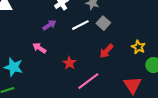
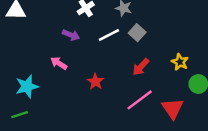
purple arrow: (49, 25) -> (71, 35), turned 56
cyan star: (13, 67) -> (27, 86), turned -30
pink line: (88, 81) -> (140, 100), moved

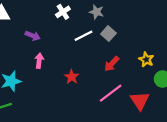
purple arrow: (71, 35) -> (33, 36), moved
pink arrow: (59, 63) -> (39, 61), turned 64

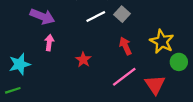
purple arrow: (33, 36) -> (42, 16), size x1.5
yellow star: (146, 60) -> (162, 41), size x1.5
red arrow: (112, 64) -> (125, 46), turned 112

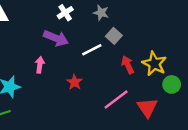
purple arrow: (42, 16) -> (56, 38), moved
white line: (96, 16) -> (92, 50), moved
red arrow: (125, 46) -> (128, 65), moved

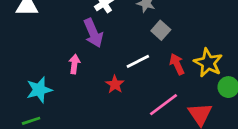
purple arrow: (56, 38) -> (93, 33), turned 45
white line: (92, 50) -> (138, 61), moved

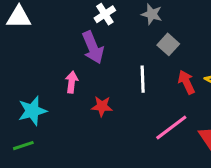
white line: (138, 61) -> (143, 79), turned -65
red star: (115, 84) -> (102, 106), moved, turned -30

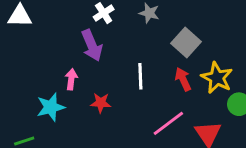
gray square: (168, 44) -> (186, 42), moved, size x1.4
cyan star: (32, 111) -> (51, 107), moved

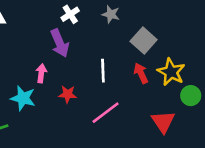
cyan star: (51, 107) -> (23, 98), turned 30
pink line: (168, 123) -> (106, 113), moved

